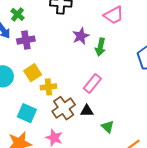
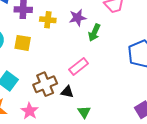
yellow square: (33, 73) -> (23, 43), turned 30
yellow cross: (48, 87) -> (48, 20), moved

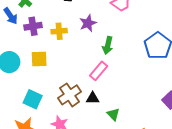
green arrow: (94, 33) -> (108, 45), moved

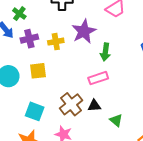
purple star: (88, 23) -> (84, 31), size x1.4
pink rectangle: (99, 71) -> (98, 78), turned 36

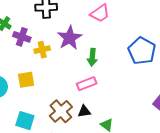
purple cross: (29, 39) -> (22, 37), moved, turned 36

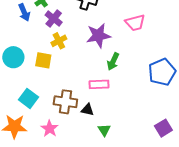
yellow cross: (42, 50) -> (59, 41), moved, turned -35
brown cross: (61, 111) -> (65, 102), turned 30

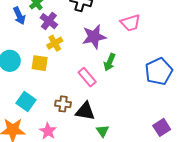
pink rectangle: (99, 84) -> (87, 77), moved, turned 54
brown cross: (65, 102) -> (63, 104), size x0.7
black triangle: (87, 110) -> (85, 111), size x1.5

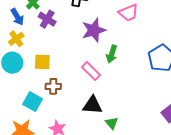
yellow cross: (55, 43) -> (16, 39), moved
brown cross: (63, 104) -> (53, 86), moved

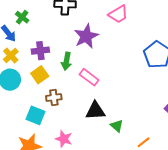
purple cross: (47, 19) -> (40, 51), moved, turned -30
green arrow: (112, 54) -> (66, 61), moved
yellow square: (42, 62) -> (40, 75), turned -30

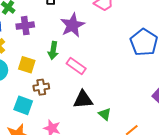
purple cross: (40, 51) -> (25, 26), moved
yellow square: (40, 75) -> (27, 65), turned -36

